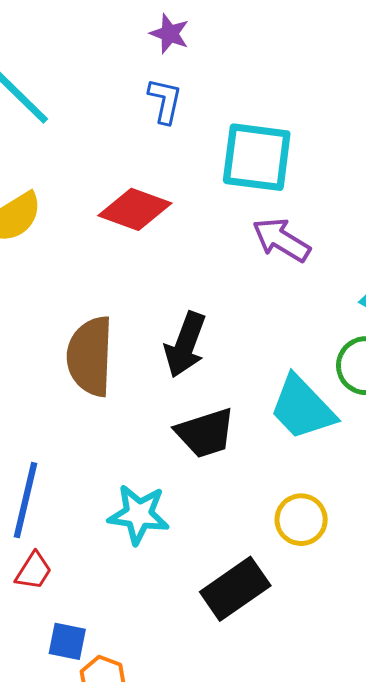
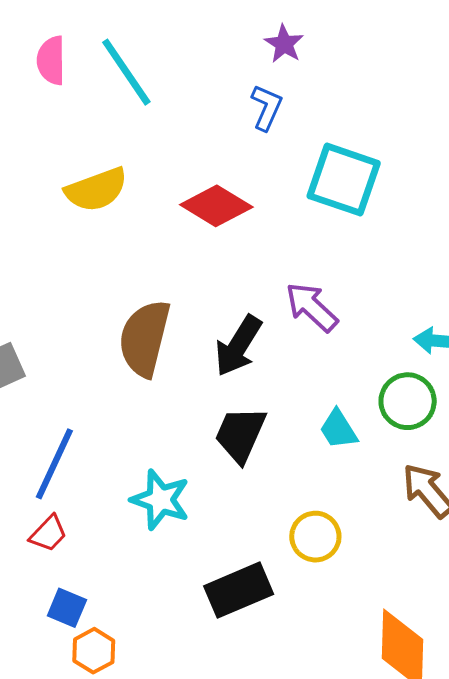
purple arrow: (281, 240) -> (312, 307), moved
cyan trapezoid: (302, 408) -> (338, 429), size x0.6
black trapezoid: (205, 433) -> (240, 434), turned 120

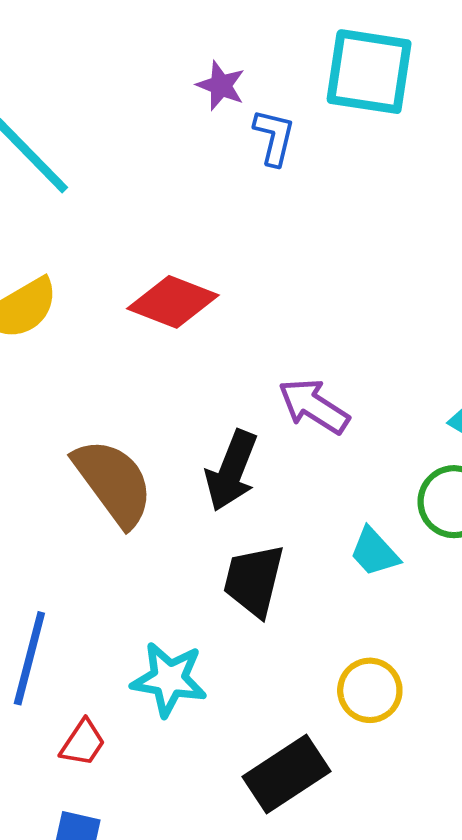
blue L-shape: (267, 107) -> (274, 137), moved
cyan square: (344, 180) -> (369, 72), moved
brown semicircle: (145, 338) -> (113, 482), turned 140
red trapezoid: (48, 534) -> (83, 743), moved

